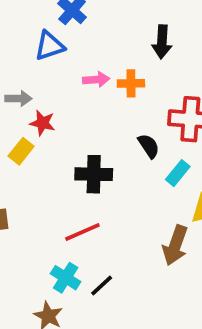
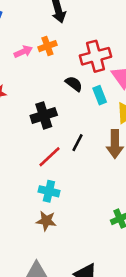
cyan rectangle: (178, 173) -> (100, 95), turned -42
black line: (102, 285) -> (78, 143), moved

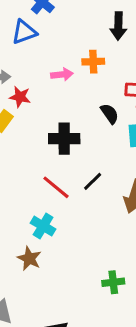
pink arrow: (23, 52) -> (62, 74), moved
red line: (50, 157) -> (56, 187), turned 65

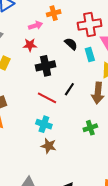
red star: (20, 97) -> (30, 45), moved
brown star: (29, 258) -> (49, 146), moved
green cross: (113, 282) -> (90, 128), moved

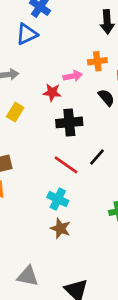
orange cross: (54, 13) -> (97, 61), moved
pink arrow: (35, 26) -> (73, 76), moved

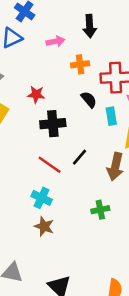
pink arrow: (73, 76) -> (55, 41), moved

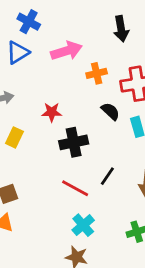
black arrow: (90, 26) -> (121, 29), moved
pink arrow: (55, 41) -> (66, 51), size x1.5
cyan cross: (42, 198) -> (83, 225), moved, turned 30

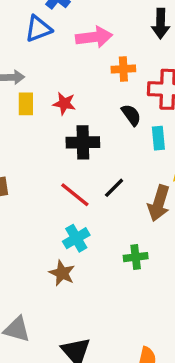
yellow rectangle: (14, 137) -> (26, 104), moved, turned -36

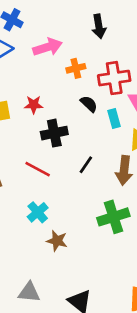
red line: (75, 195) -> (38, 169), moved
cyan cross: (76, 238) -> (38, 212), moved
green cross: (136, 257) -> (113, 217), size x1.6

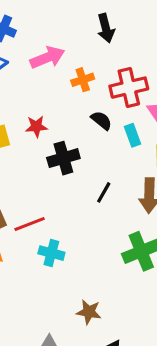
red line: (38, 169) -> (30, 224), moved, turned -45
cyan cross: (38, 212) -> (51, 253), turned -30
brown star: (57, 241) -> (89, 312), moved

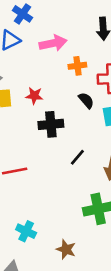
cyan cross: (51, 253) -> (26, 231), moved
brown star: (89, 312) -> (66, 249), moved

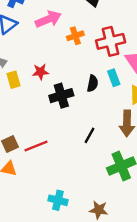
black semicircle: (86, 100) -> (93, 83), moved, turned 63
black line: (77, 157) -> (90, 135), moved

